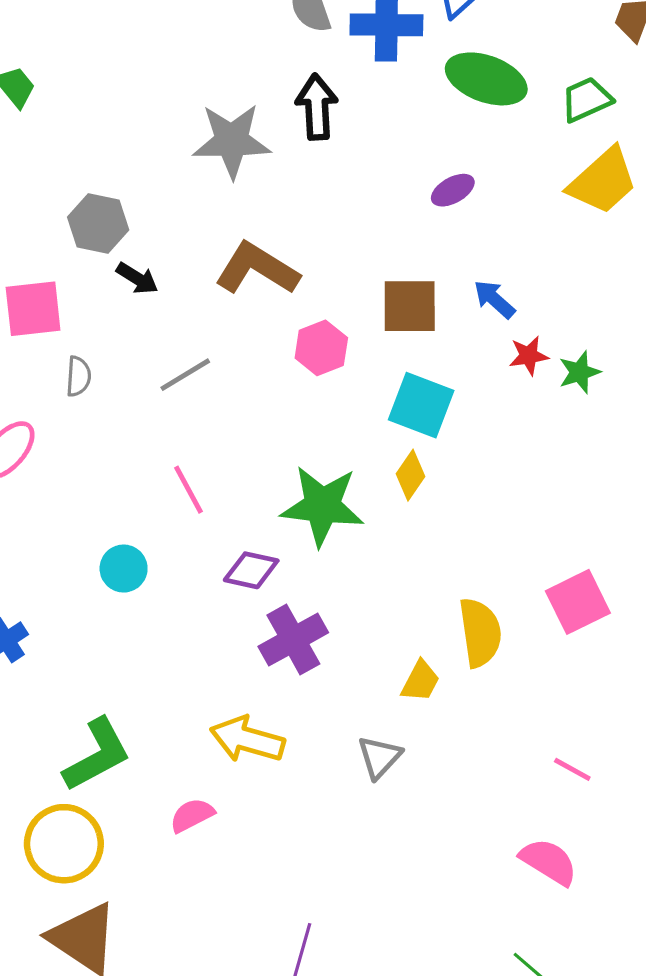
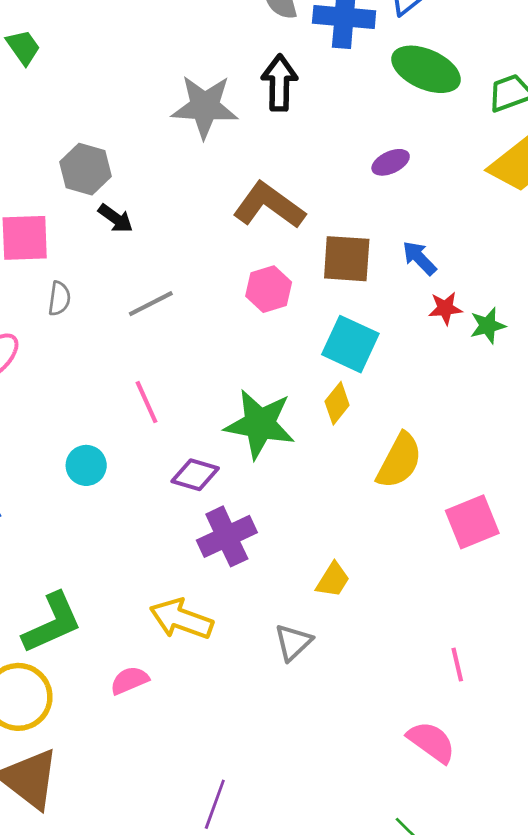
brown L-shape: (257, 269) -> (269, 205), moved
yellow semicircle: (480, 633) -> (399, 461), moved, turned 32
pink line: (572, 769) -> (457, 665), turned 44

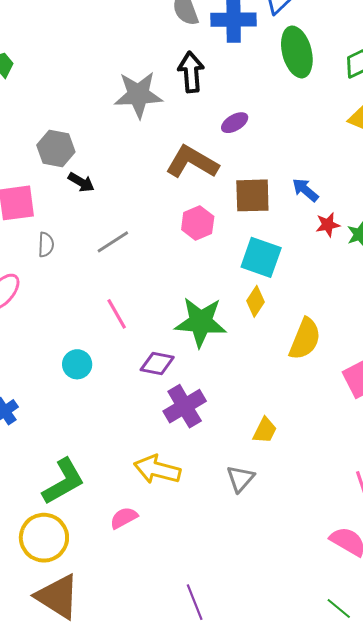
green ellipse: (426, 69) -> (297, 52), turned 57
purple ellipse: (391, 162) -> (235, 123), moved
purple line: (215, 804) -> (195, 602), turned -36

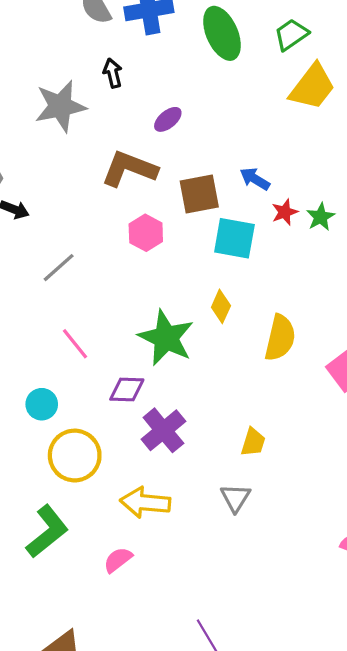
black arrow: (191, 72) -> (113, 73), size x0.7
cyan square: (261, 257) -> (234, 238), moved
green star: (201, 322) -> (166, 338), turned 30
yellow circle: (44, 538) -> (75, 456), moved

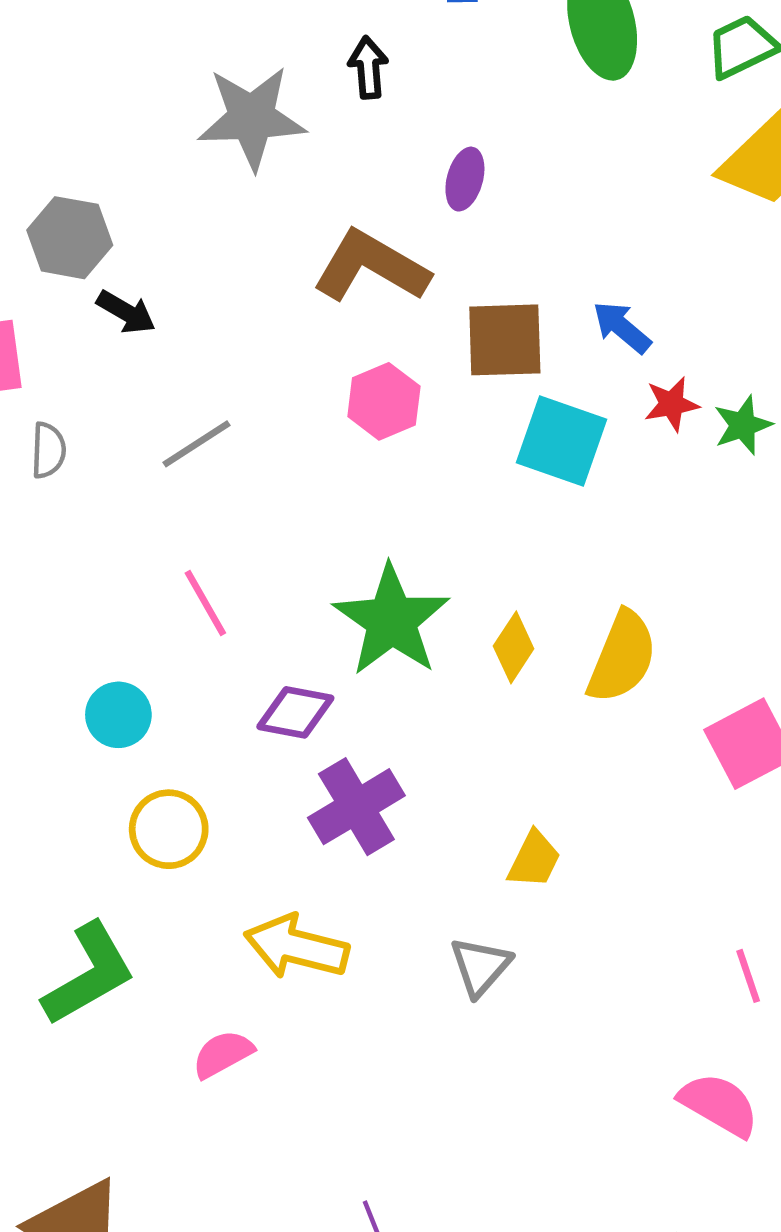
purple ellipse: (168, 119) -> (465, 179), turned -44
yellow diamond: (221, 306) -> (514, 647), moved
yellow circle: (75, 456) -> (169, 829), size x0.7

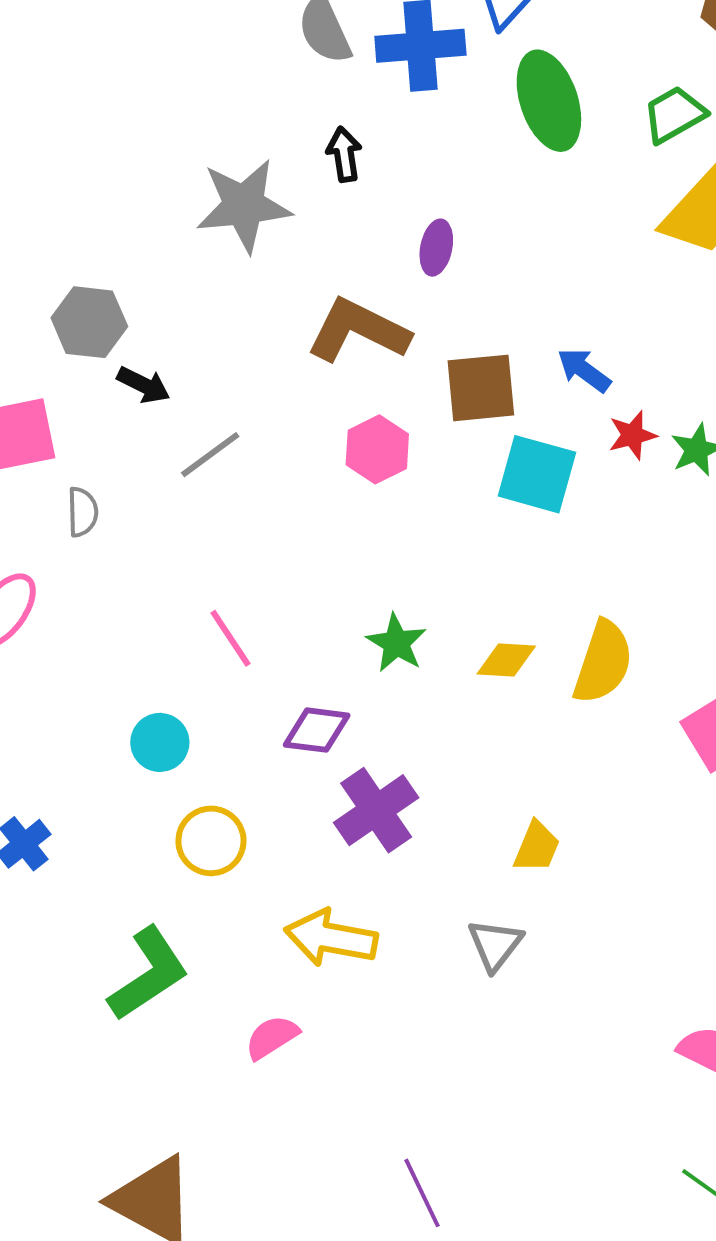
gray line: (197, 444) -> (210, 455), moved
green star: (391, 620) -> (396, 643), size x0.6
yellow diamond: (514, 647) -> (506, 660), turned 64

